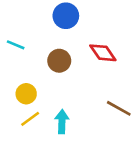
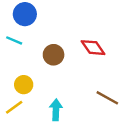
blue circle: (66, 16) -> (25, 14), moved
yellow line: (30, 119) -> (14, 107), moved

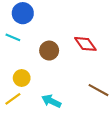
cyan arrow: (56, 110) -> (51, 101), turned -66

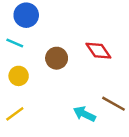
yellow circle: (22, 78) -> (19, 76), moved
cyan arrow: (51, 101) -> (84, 114), moved

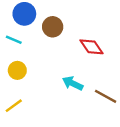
brown circle: (57, 58) -> (53, 27), moved
cyan arrow: (84, 114) -> (73, 83), moved

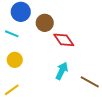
red diamond: (91, 47) -> (64, 40), moved
cyan arrow: (73, 83) -> (62, 71), turned 90

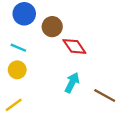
cyan line: (12, 34) -> (18, 48), moved

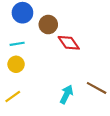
cyan line: (18, 48) -> (17, 44), turned -32
cyan arrow: (72, 83) -> (67, 94), moved

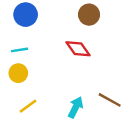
brown circle: (48, 25) -> (89, 15), moved
yellow line: (13, 97) -> (28, 106), moved

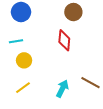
red diamond: (78, 49) -> (64, 40), turned 40
yellow circle: (18, 73) -> (24, 60), moved

